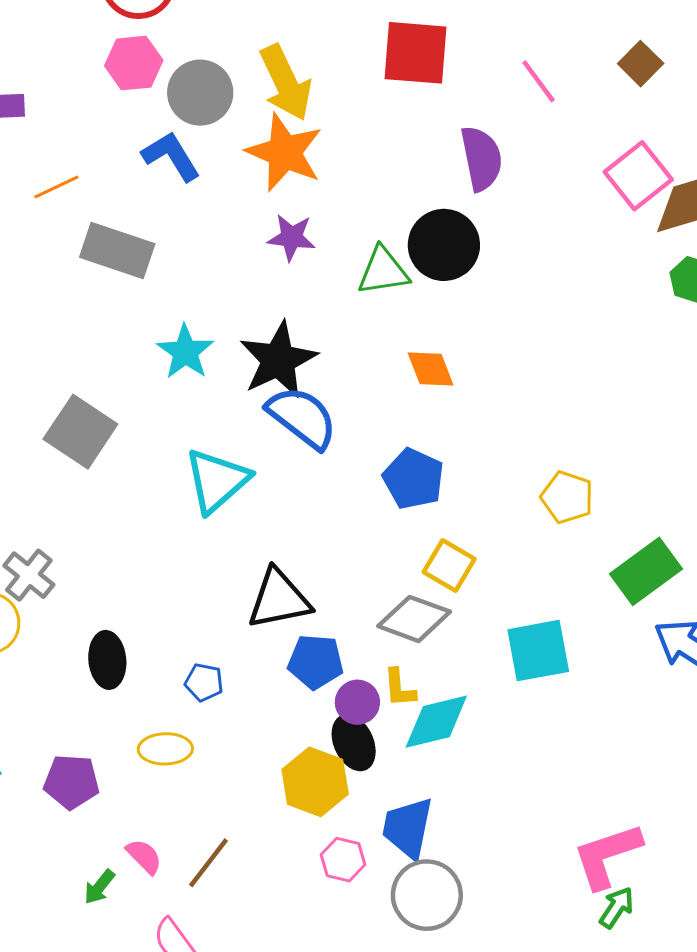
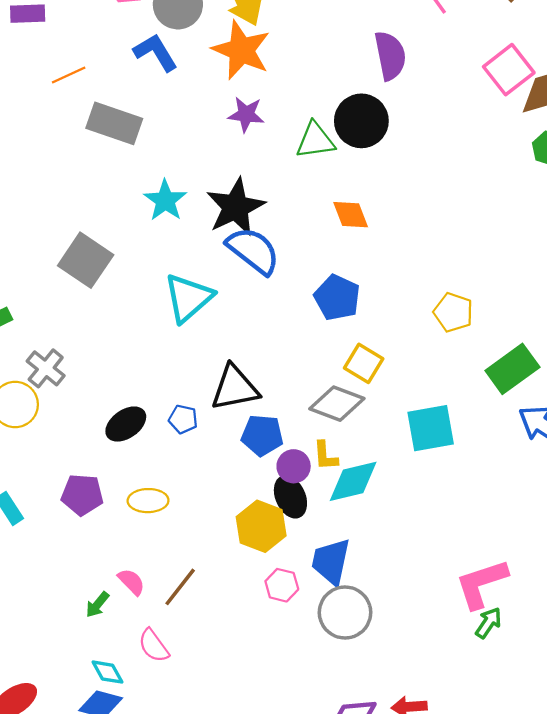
black ellipse: (107, 660) -> (126, 424), moved, turned 60
blue pentagon: (204, 682) -> (183, 419), moved
purple pentagon: (71, 782) -> (82, 495), moved

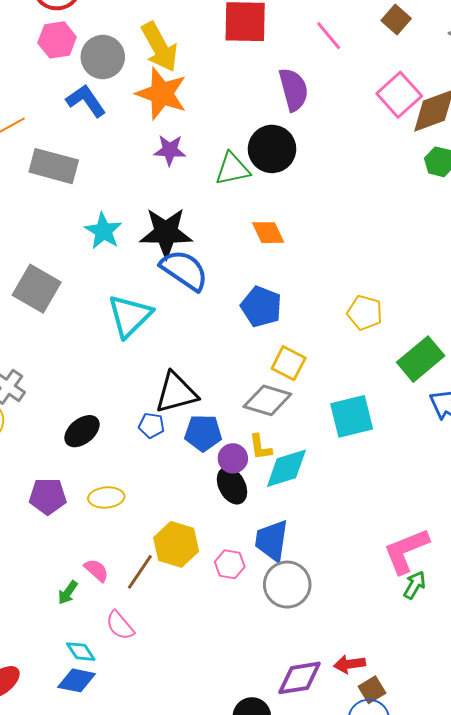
black star: (236, 207) -> (166, 233), turned 30
blue pentagon: (183, 419) -> (151, 425), moved
yellow hexagon: (261, 526) -> (176, 544), moved

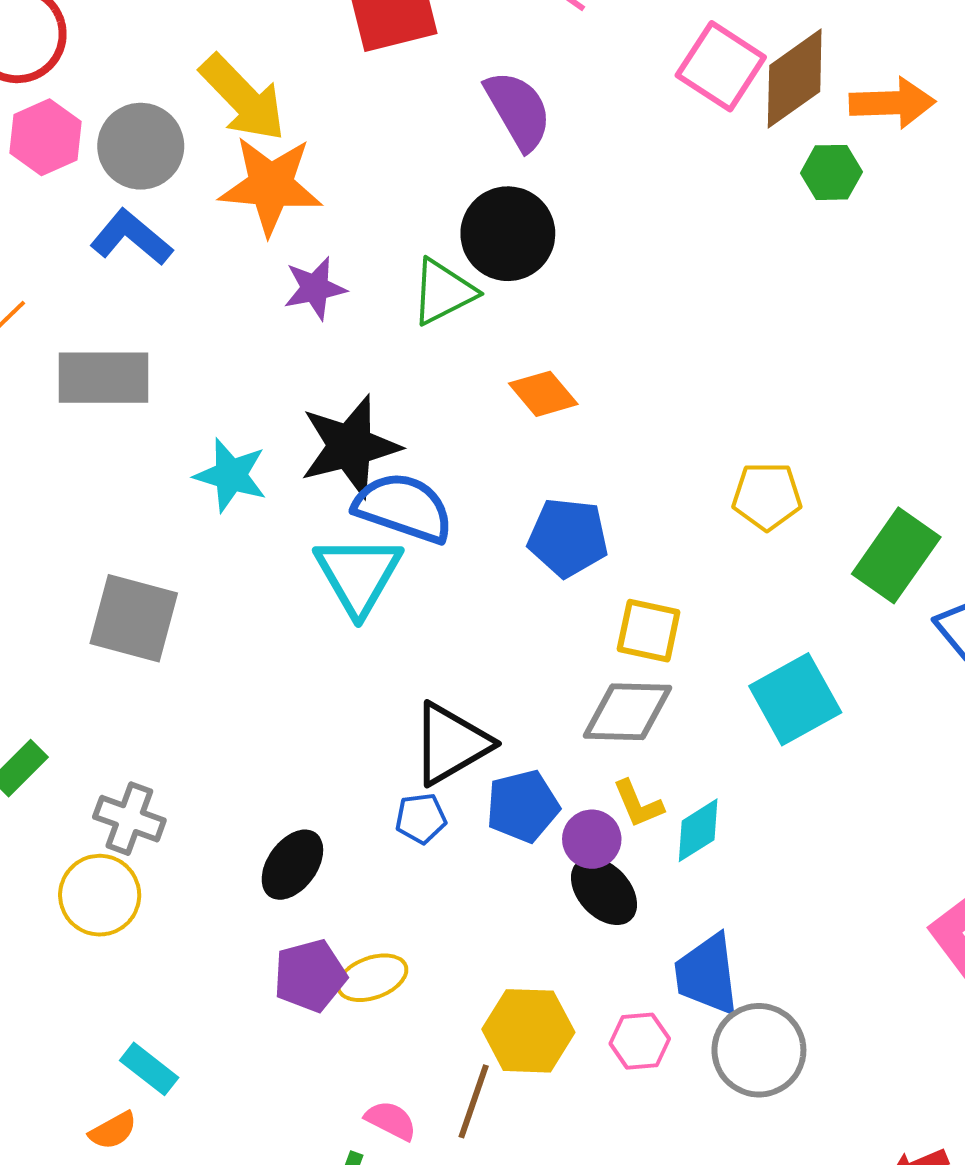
cyan triangle: (130, 316) -> (358, 575), moved
cyan diamond: (286, 468) -> (698, 830), size x0.7
purple pentagon: (48, 496) -> (310, 976), moved

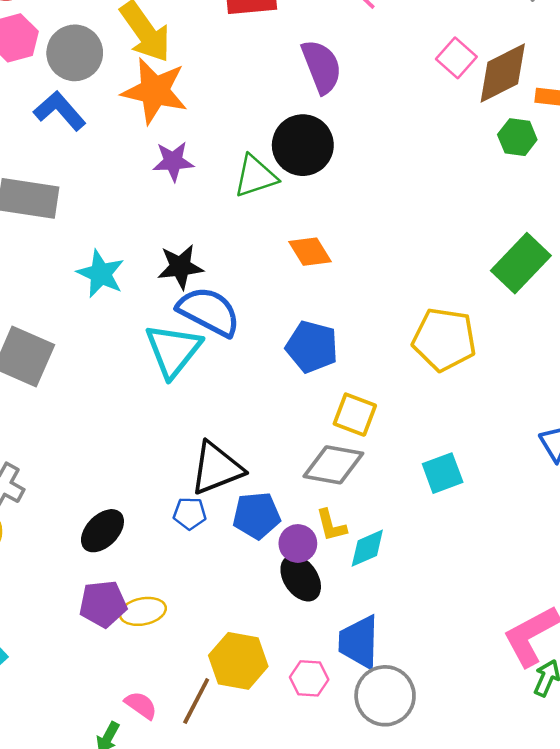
pink square: (721, 66) -> (456, 58), size x0.7
black star: (350, 446) -> (180, 267), size x0.7
yellow pentagon: (767, 496) -> (444, 339), size x1.4
green rectangle: (896, 555) -> (521, 263), moved
cyan square: (795, 699) -> (443, 473), size x0.7

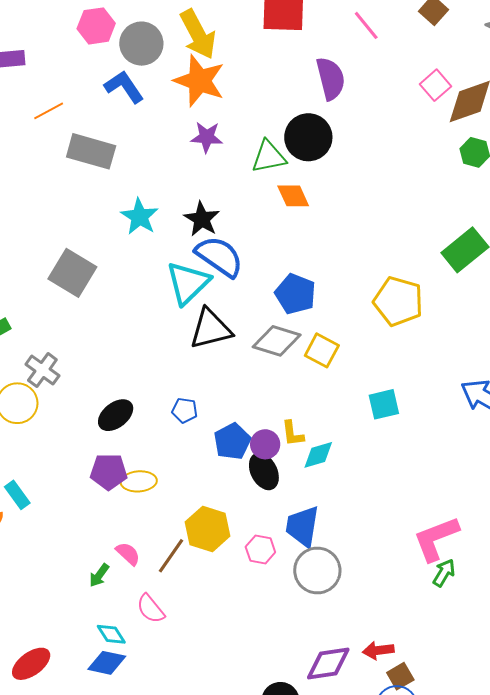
orange diamond: (310, 252) -> (293, 196), moved
black star: (180, 267) -> (202, 219), turned 30
gray diamond: (333, 465) -> (277, 341), moved
black triangle: (216, 468) -> (211, 329), moved
blue pentagon: (257, 516) -> (232, 441), moved, turned -30

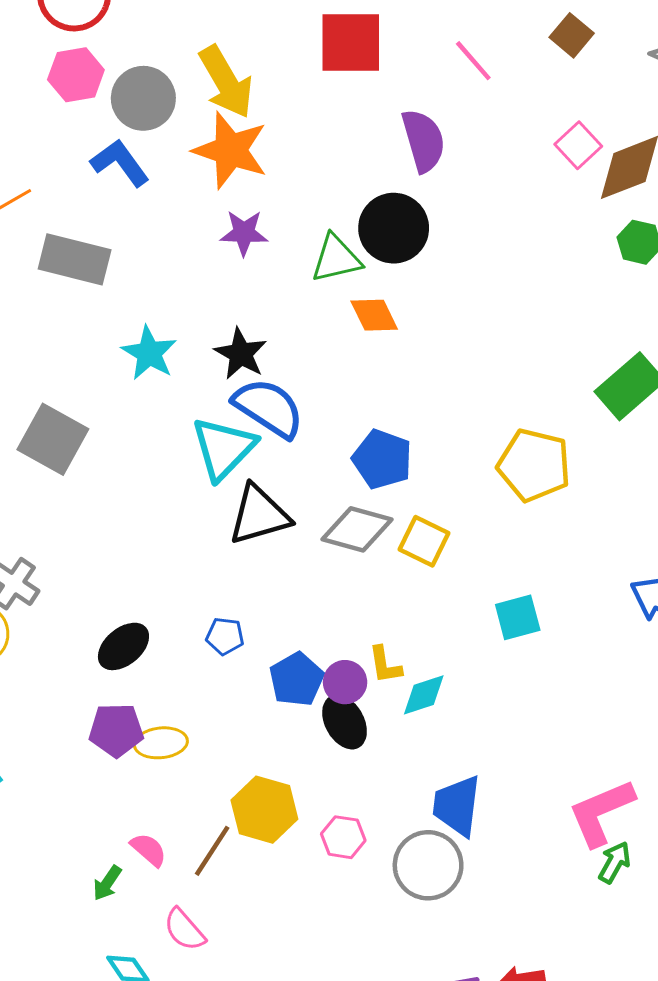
blue trapezoid: (303, 526) -> (457, 806), moved

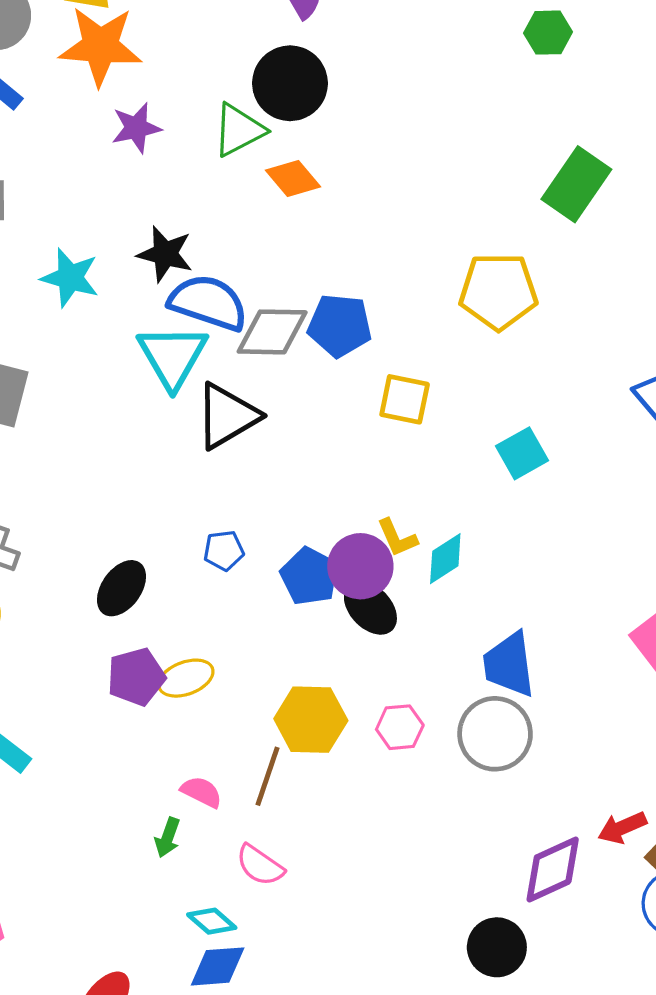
gray diamond: (357, 529) -> (272, 332), moved
purple circle: (345, 682) -> (360, 566), size x1.4

